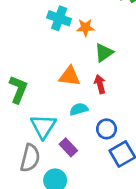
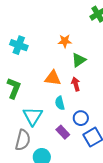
cyan cross: (59, 18) -> (19, 45), moved
cyan semicircle: (79, 109) -> (60, 103), turned -88
purple rectangle: (68, 147) -> (63, 132), moved

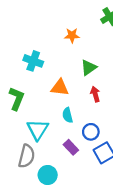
orange star: (65, 41) -> (72, 35), moved
cyan cross: (19, 45) -> (33, 61), moved
red arrow: (76, 84) -> (95, 94), moved

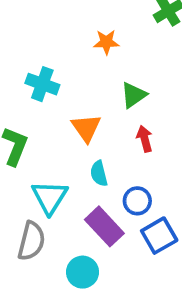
orange triangle: (60, 87) -> (86, 128), turned 48
purple rectangle: (71, 147) -> (104, 226), size x1.5
cyan circle: (48, 175) -> (83, 272), moved

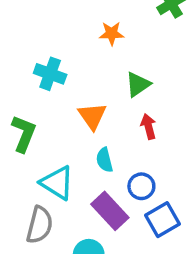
cyan triangle: (50, 197) -> (57, 183), turned -30

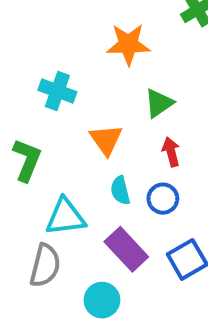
orange star: (112, 33) -> (128, 44), size x1.5
cyan triangle: (57, 183) -> (65, 217), turned -39
blue circle: (141, 186) -> (163, 199), moved

